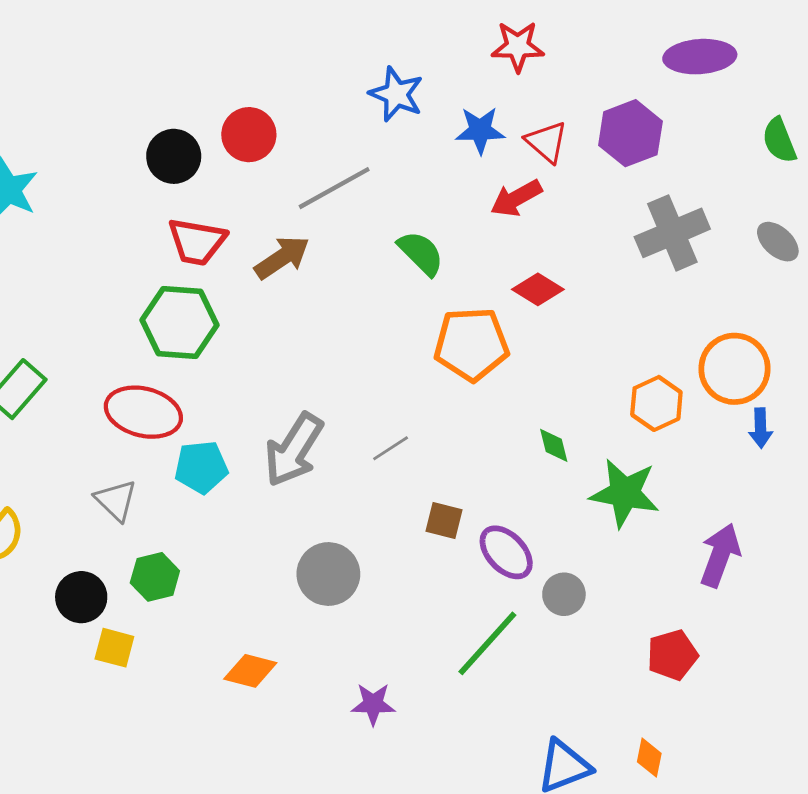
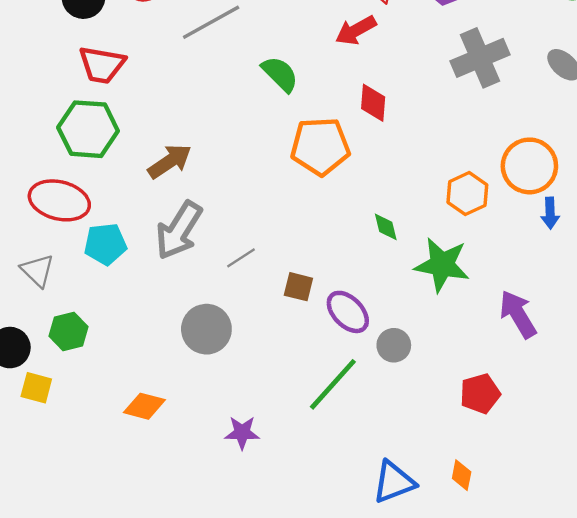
brown arrow: (282, 257) -> (170, 161), moved
red diamond: (538, 289) -> (373, 103), turned 63
gray line: (391, 448) -> (241, 258), moved
purple arrow: (720, 555) -> (518, 314), turned -51

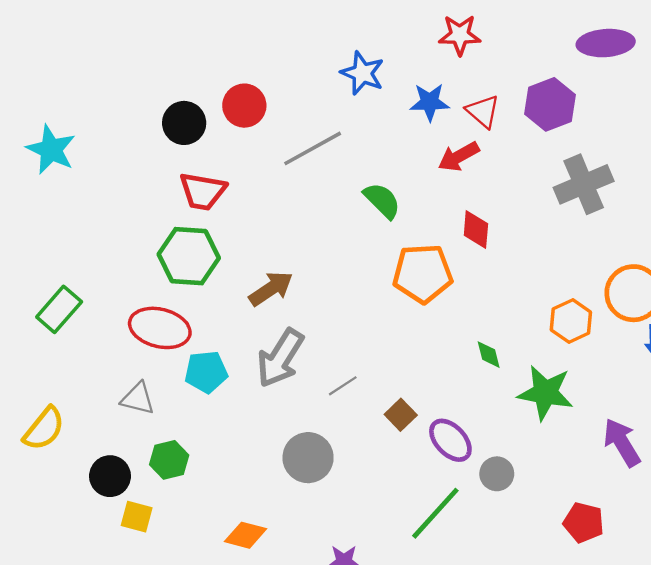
gray triangle: (37, 271) -> (138, 399), turned -30
brown square: (298, 287) -> (401, 415), turned 32
red pentagon: (480, 394) -> (584, 522), turned 30

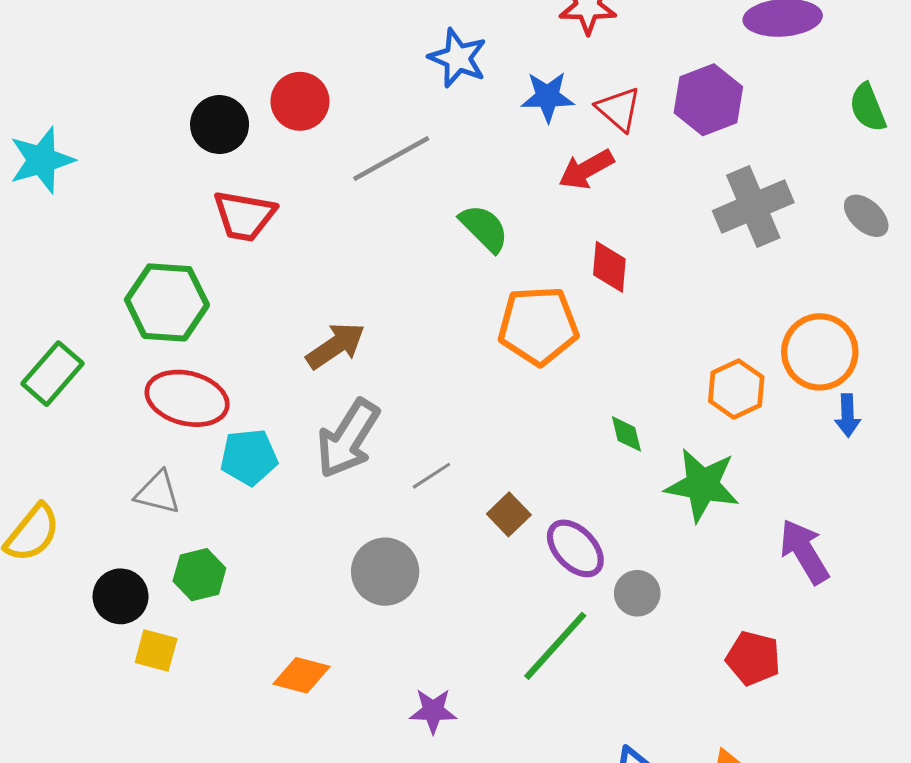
cyan star: (51, 150) -> (42, 160), turned 30
green hexagon: (189, 256) -> (167, 302), moved

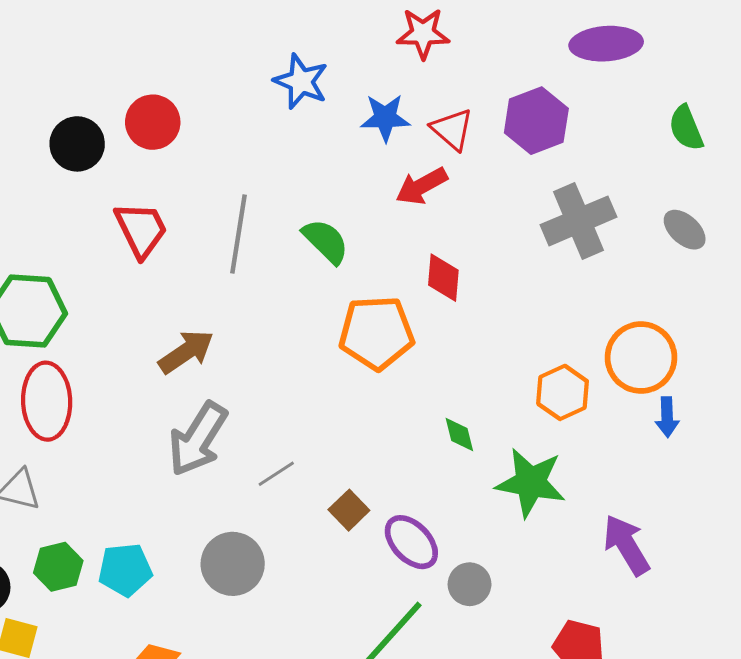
gray line: (391, 159) -> (238, 234), moved, turned -52
red trapezoid: (244, 216) -> (141, 230), moved, turned -126
red ellipse: (187, 398) -> (47, 401), turned 74
cyan pentagon: (249, 457) -> (125, 570), moved

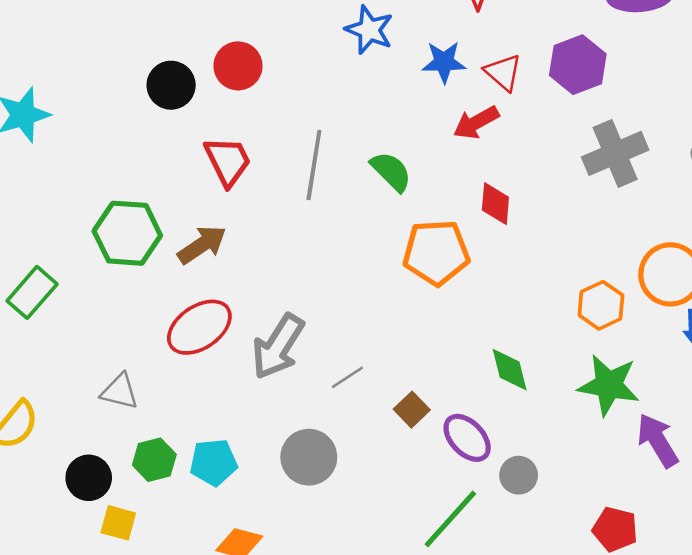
brown arrow: (186, 352) -> (202, 245), moved
red ellipse: (47, 401) -> (199, 327), moved, turned 58
green diamond: (459, 435) -> (510, 370), moved, size x1.4
green star: (531, 483) -> (609, 385), moved

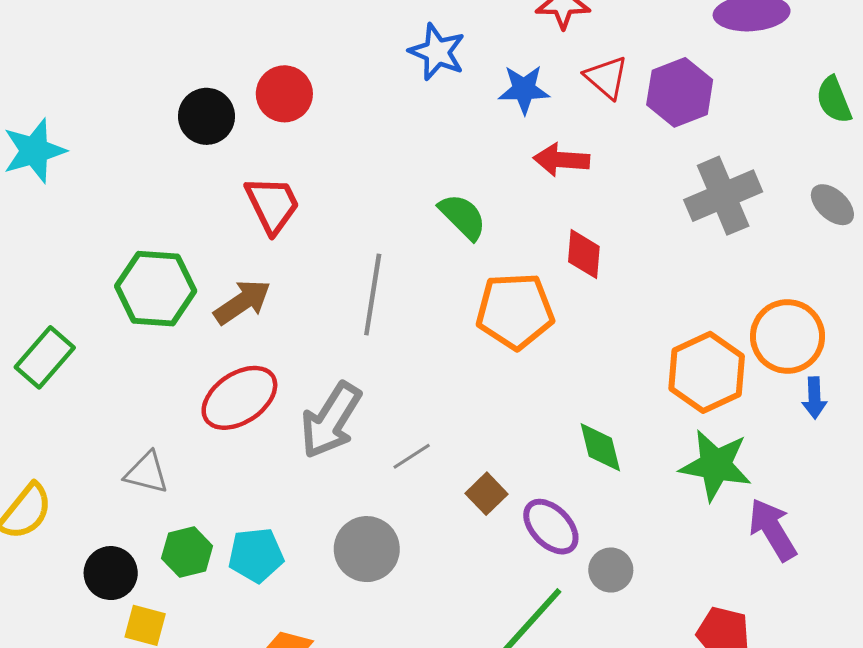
red triangle: (503, 72) -> (606, 77), moved
red arrow: (476, 123) -> (561, 160), turned 33
gray line: (314, 165) -> (373, 295), moved
orange hexagon: (601, 305) -> (707, 372), size x1.4

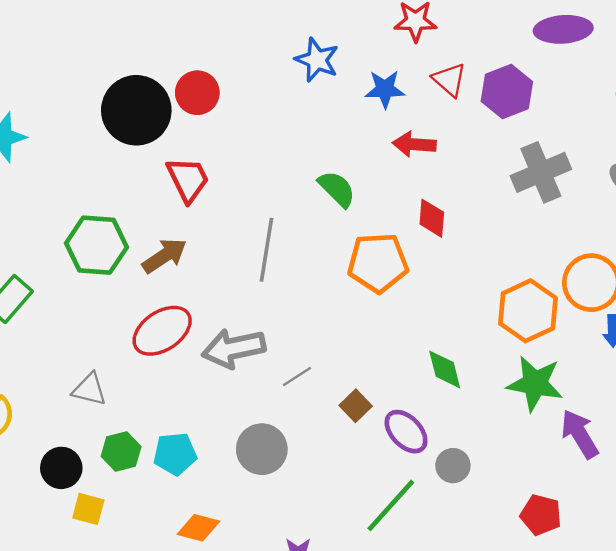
black circle: (207, 116) -> (136, 110), size x1.6
gray arrow: (331, 420) -> (234, 348), turned 46

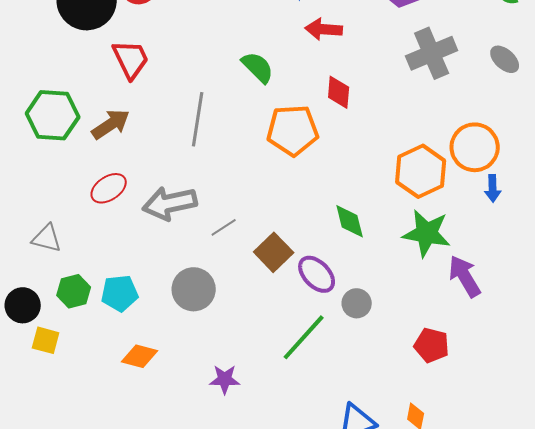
red ellipse: (162, 331) -> (109, 188), size x0.7
brown square: (356, 406) -> (274, 252), size x1.4

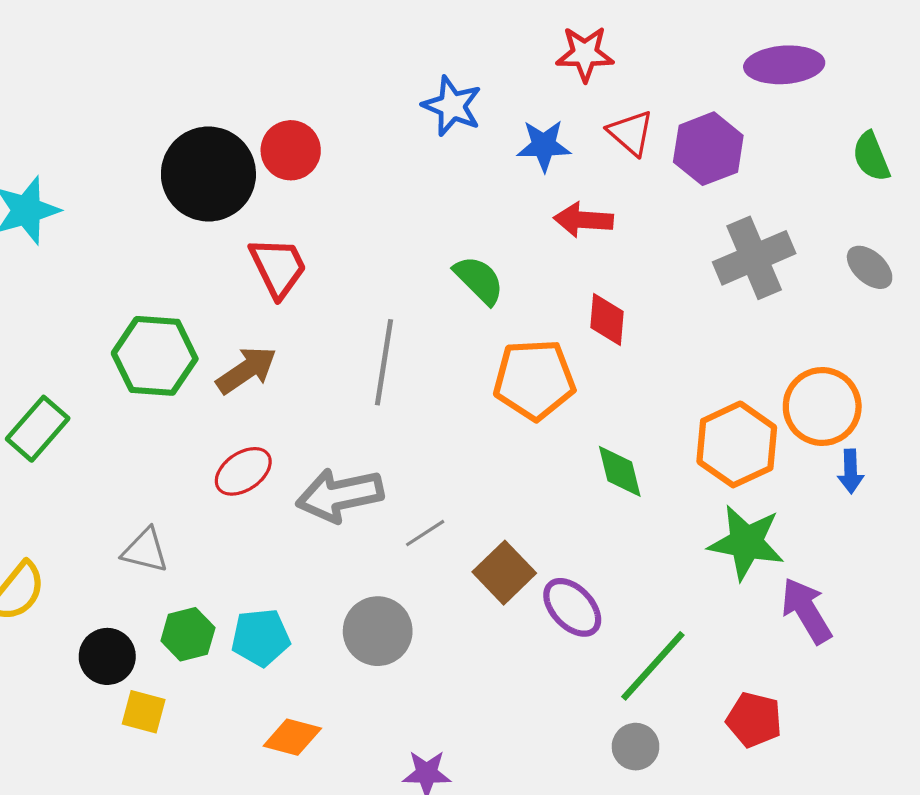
green diamond: (350, 221) -> (620, 471), moved
gray circle: (357, 303) -> (636, 747), moved
green line: (304, 337) -> (653, 666), moved

